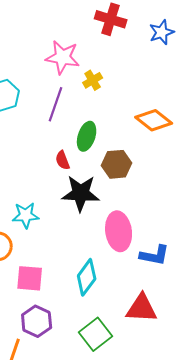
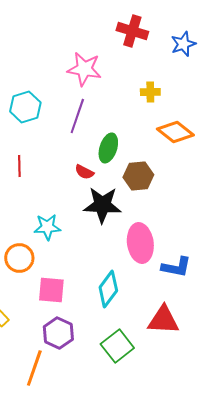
yellow cross: (93, 80) -> (150, 92), moved, turned 30
red semicircle: (63, 160) -> (84, 172), turned -42

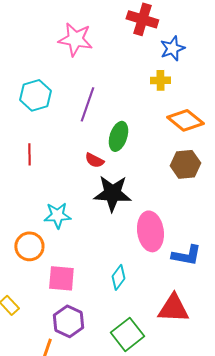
blue star: (183, 44) -> (172, 48), moved
pink star: (84, 69) -> (75, 39), moved
brown hexagon: (138, 176) -> (185, 164), moved
cyan diamond: (108, 289) -> (118, 277), size x0.7

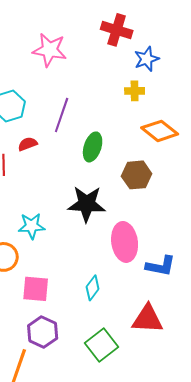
red semicircle: (94, 160) -> (28, 144), moved, turned 132
brown hexagon: (185, 164) -> (137, 175), moved

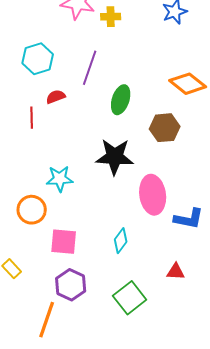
yellow cross: (135, 91) -> (111, 17), moved
red triangle: (148, 319) -> (176, 272), size x0.6

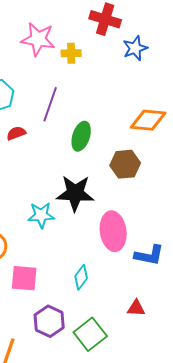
orange diamond: (188, 84) -> (148, 120), turned -33
cyan star: (60, 179) -> (41, 215), moved
purple hexagon: (71, 285) -> (49, 321), moved

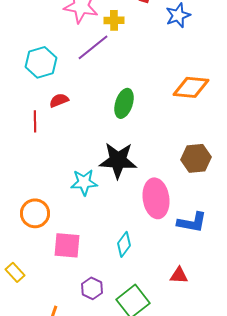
purple line: (50, 104) -> (93, 47), moved, turned 32
brown hexagon: (125, 164) -> (196, 158), moved
purple hexagon: (49, 321) -> (92, 288), size x0.7

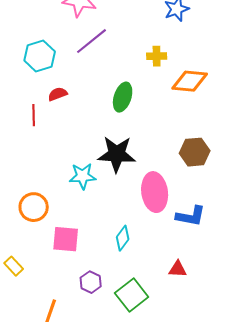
yellow cross: (114, 20) -> (157, 56), moved

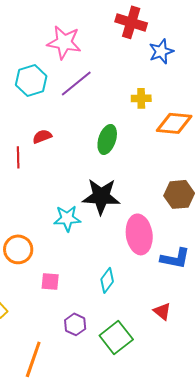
cyan hexagon: (40, 56) -> (31, 80), moved
pink square: (66, 239) -> (50, 281), size x0.7
red triangle: (178, 269) -> (162, 311), turned 36

